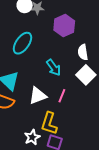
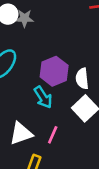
purple hexagon: (64, 26) -> (54, 71), moved

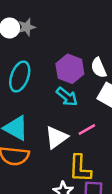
pink line: (53, 135) -> (87, 130), turned 54

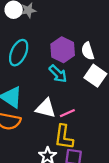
pink line: (87, 130) -> (67, 113), moved
white triangle: (56, 137) -> (46, 108), turned 45

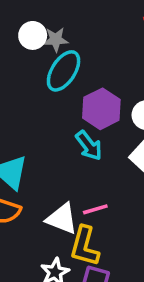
cyan ellipse: (19, 53) -> (64, 71), moved
white triangle: (46, 108) -> (62, 219), moved

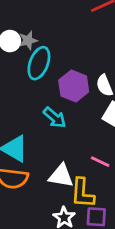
cyan arrow: (89, 146) -> (55, 118), moved
pink line: (95, 209) -> (100, 162), moved, turned 54

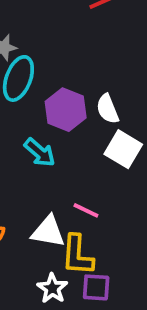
pink line: (100, 162) -> (86, 210), moved

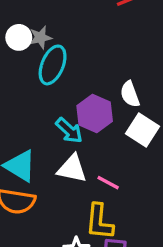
purple hexagon: (66, 110) -> (95, 114), moved
white triangle: (48, 232) -> (72, 169), moved

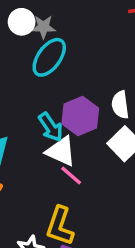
white triangle: (72, 169) -> (61, 151), moved
pink line: (108, 183) -> (71, 175), moved

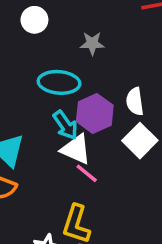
gray star: (43, 27) -> (92, 43), moved
cyan ellipse: (49, 57) -> (59, 82), moved, turned 60

